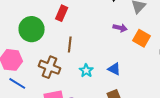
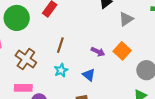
purple arrow: (120, 28) -> (98, 52), moved
brown line: (70, 44) -> (60, 45), moved

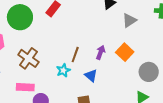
brown line: (60, 45) -> (75, 55), moved
purple arrow: (98, 52) -> (101, 52), turned -96

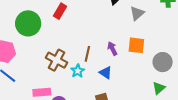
purple arrow: (101, 52) -> (112, 49), turned -40
orange square: (125, 52) -> (136, 45), turned -30
brown cross: (28, 58) -> (56, 60), moved

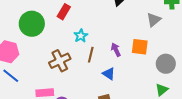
gray triangle: (137, 13) -> (154, 20), moved
brown cross: (56, 60) -> (60, 61), turned 35
cyan star: (78, 71) -> (81, 36), moved

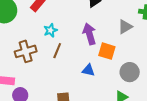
purple arrow: (116, 50) -> (89, 34), moved, size x1.5
blue triangle: (109, 74) -> (88, 70), moved, turned -32

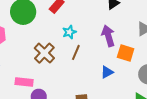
brown cross: (26, 51) -> (44, 53), turned -30
blue triangle: (88, 70) -> (107, 72), turned -40

